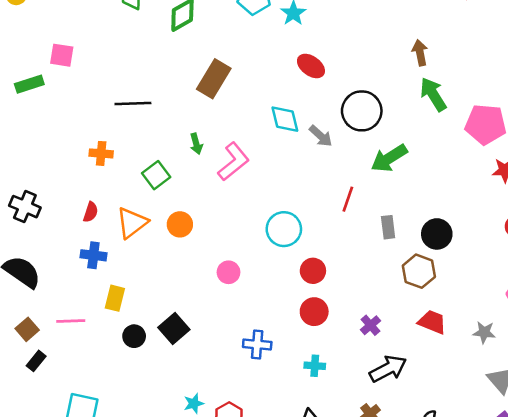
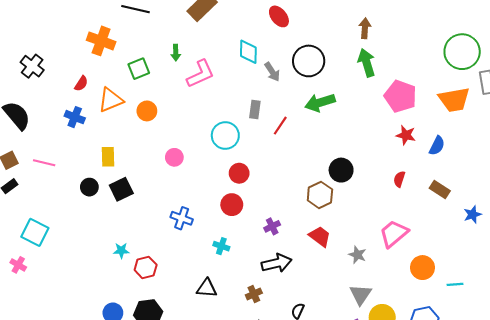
orange cross: (101, 153) -> (101, 41), size x1.5
gray rectangle: (388, 227) -> (255, 109), moved
yellow rectangle: (115, 298) -> (108, 157), moved, turned -30

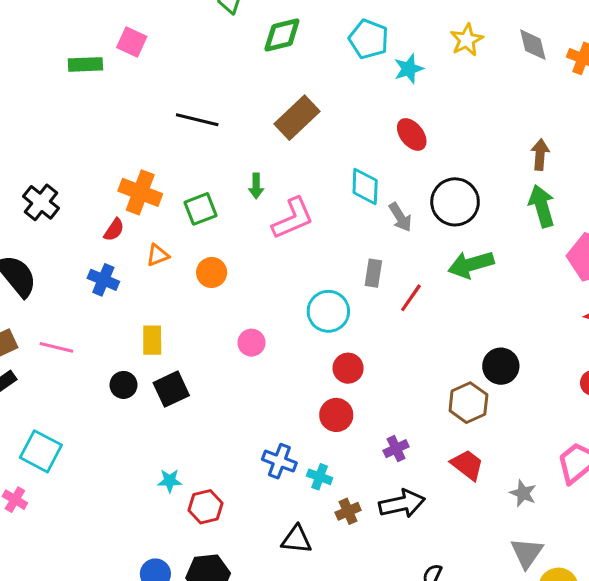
orange cross: (101, 41) -> (140, 192), moved
orange triangle: (111, 100) -> (158, 255), size x0.6
blue cross: (182, 218) -> (279, 461), moved
brown cross: (254, 294) -> (348, 511), moved

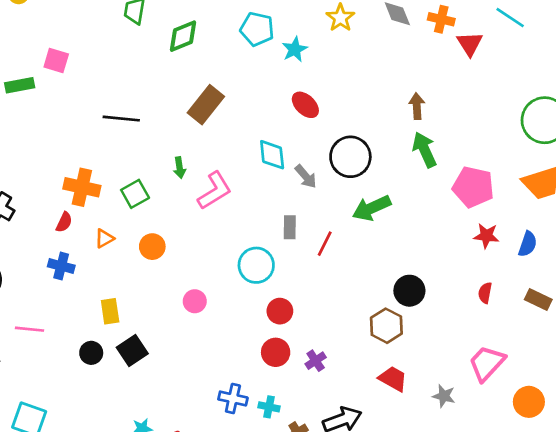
purple cross: (396, 449) -> (316, 361), moved

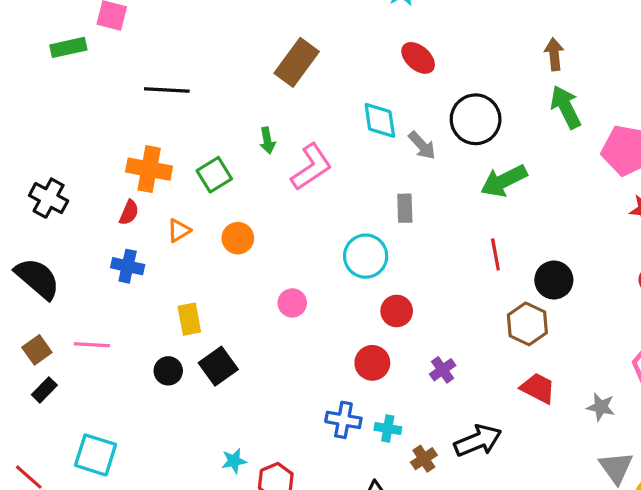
black line: (121, 119) -> (167, 90), moved
red line: (325, 244) -> (495, 254), moved, turned -35
red circle: (276, 352) -> (372, 363), moved

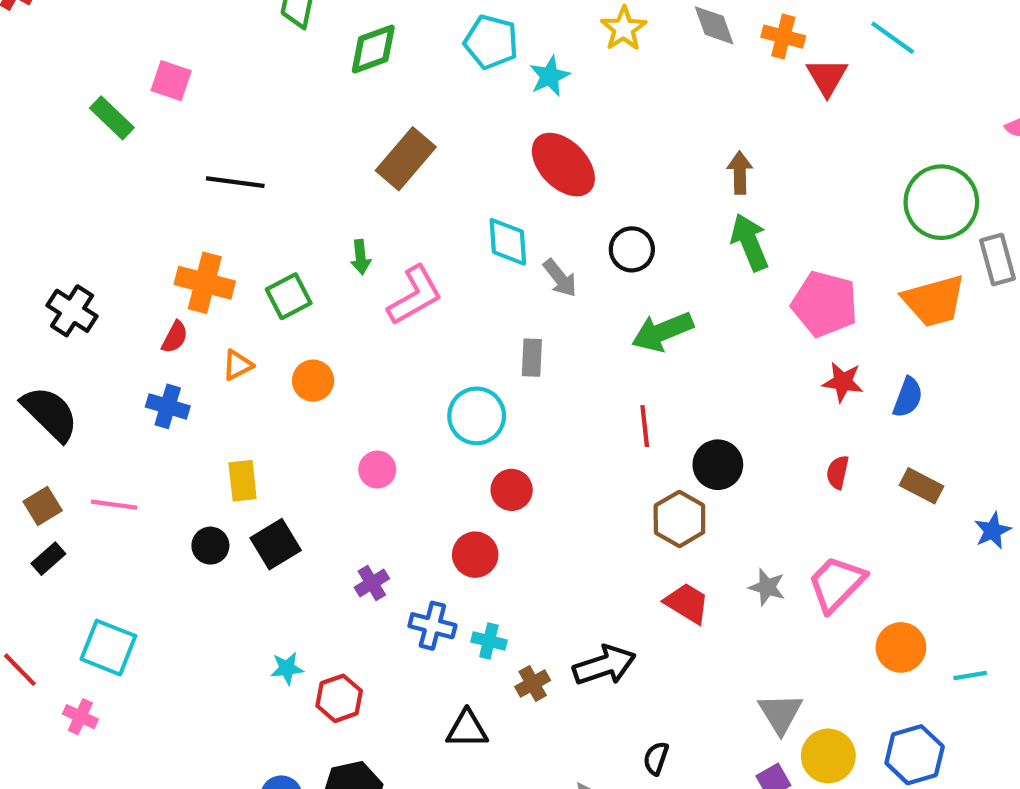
green rectangle: (68, 47) -> (112, 118), turned 52
red ellipse: (418, 58) -> (563, 165), size x1.5
black circle: (476, 119) -> (632, 249), size x0.7
purple cross: (443, 370) -> (372, 583), moved
gray star: (601, 407) -> (767, 587), moved

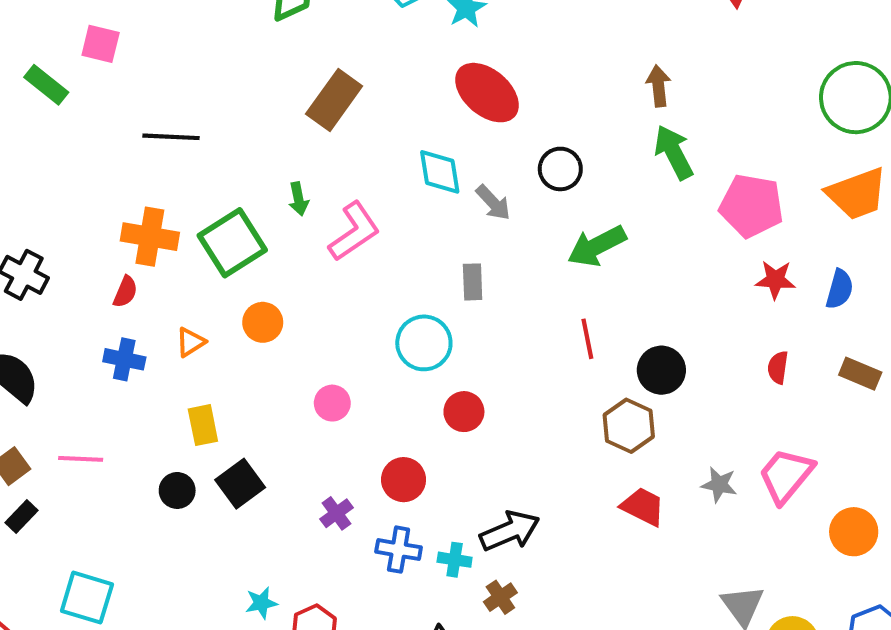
green square: (289, 296) -> (232, 243), size x1.5
orange triangle: (238, 365) -> (191, 342), moved
red circle: (475, 555) -> (404, 480), moved
black arrow: (604, 665) -> (510, 531), moved

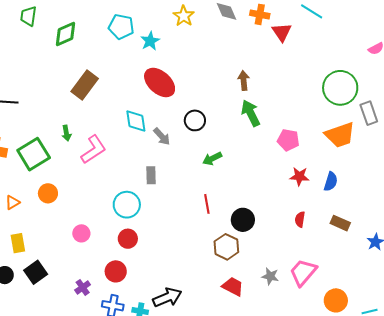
pink pentagon: (751, 206) -> (288, 140), size x0.7
green arrow: (597, 246) -> (212, 159), size x0.7
red circle: (464, 412) -> (128, 239), moved

